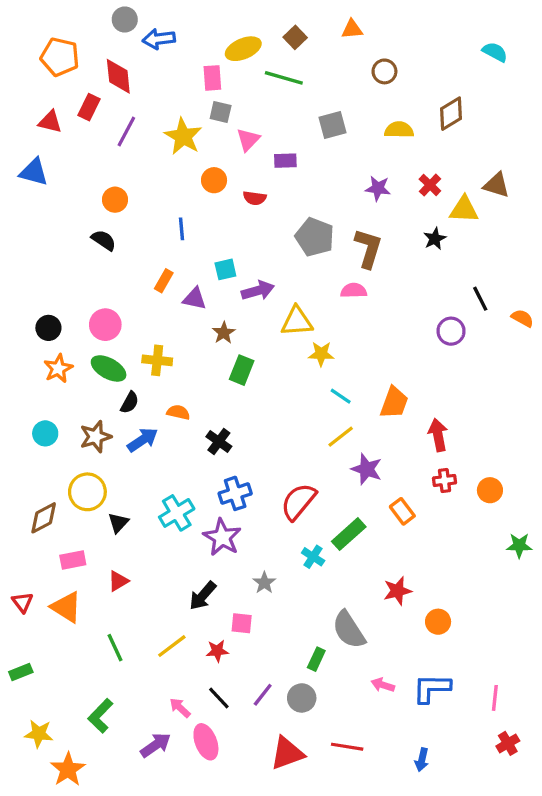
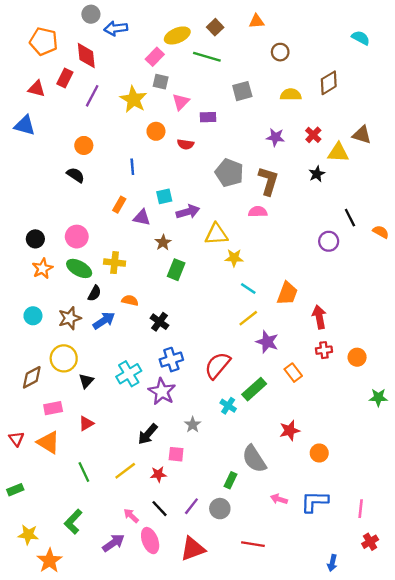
pink rectangle: (212, 78) -> (155, 57), turned 48
red triangle: (287, 753) -> (193, 549), moved
blue arrow: (422, 760) -> (332, 563), moved

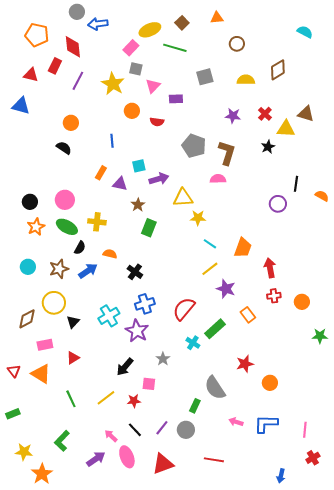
black line: (350, 218) -> (296, 184), turned 35

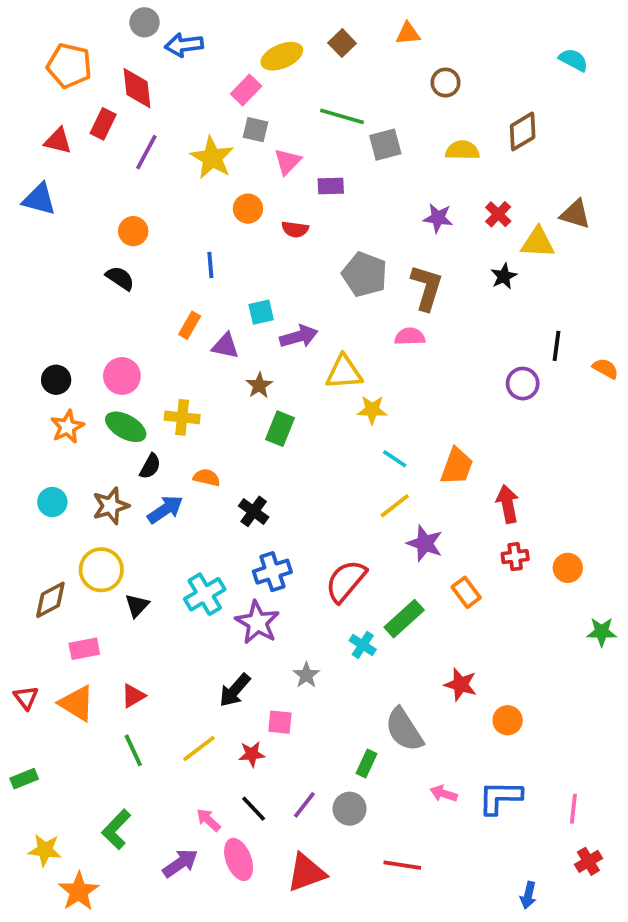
green line: (175, 48) -> (342, 116), moved
red triangle: (73, 358) -> (133, 696), moved
red star: (245, 364) -> (461, 685), turned 30

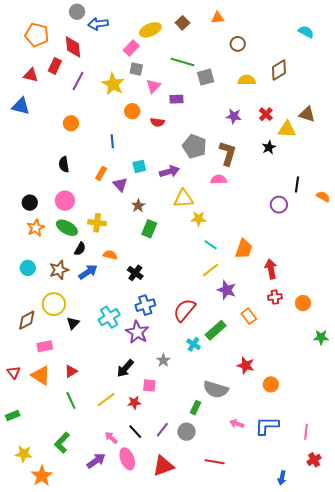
black semicircle: (120, 278) -> (64, 164), moved, turned -133
purple arrow: (299, 336) -> (169, 171), moved
purple triangle: (225, 346) -> (120, 185), turned 35
gray semicircle: (404, 730) -> (216, 389), turned -40

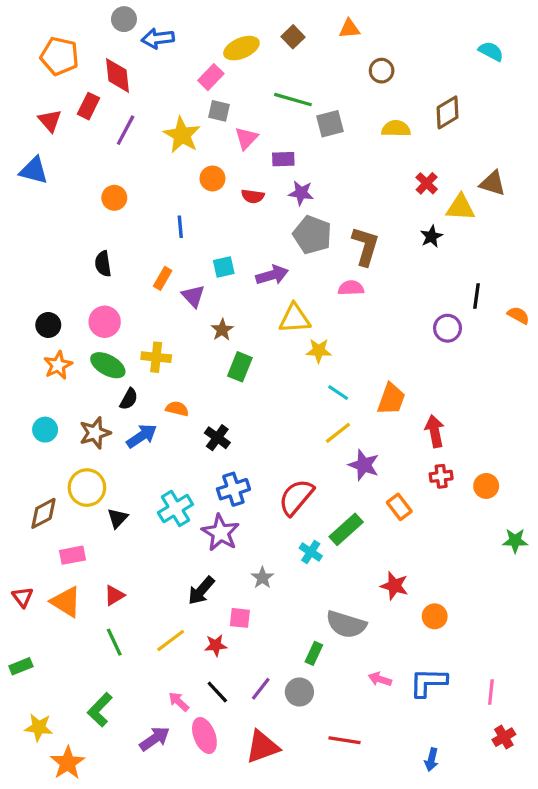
red triangle: (31, 75) -> (50, 121), turned 35
purple star: (234, 116) -> (301, 193), moved
blue arrow: (282, 478) -> (431, 760), moved

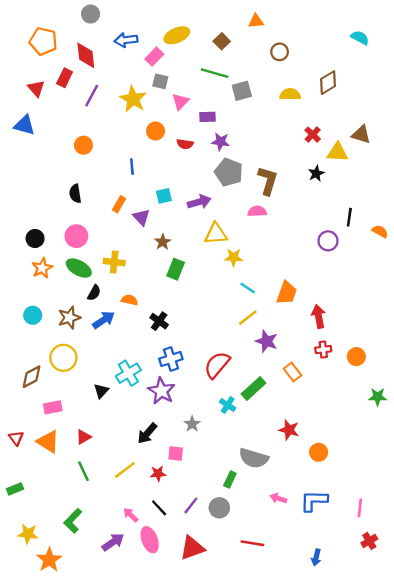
brown square: (293, 37) -> (222, 41), moved
blue arrow: (158, 38) -> (126, 40), moved
black triangle: (118, 518) -> (101, 391), moved

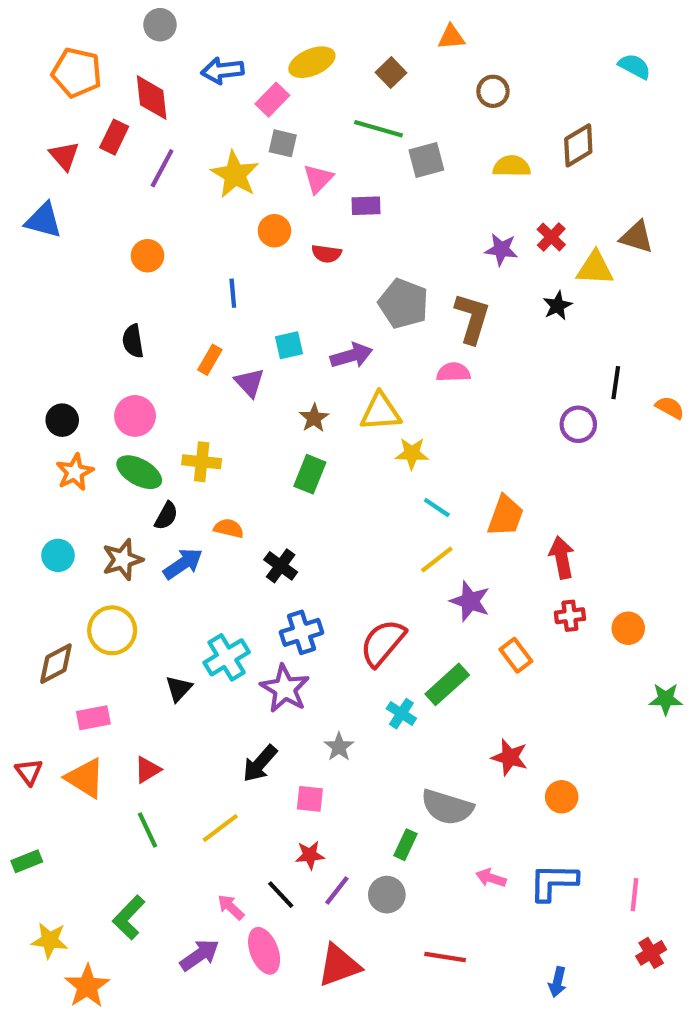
purple star: (221, 142) -> (501, 249), moved
brown star: (163, 242) -> (314, 418), moved
red star: (158, 474) -> (310, 855), moved

